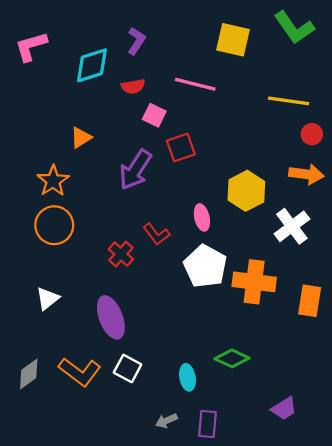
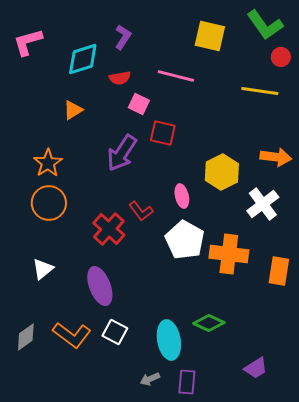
red circle: (312, 134) -> (281, 57), moved
orange triangle: (81, 137) -> (73, 110), moved
red square: (181, 147) -> (163, 133), turned 32
red cross: (121, 254) -> (109, 229), size x1.4
cyan ellipse: (187, 377) -> (169, 340), size x1.6

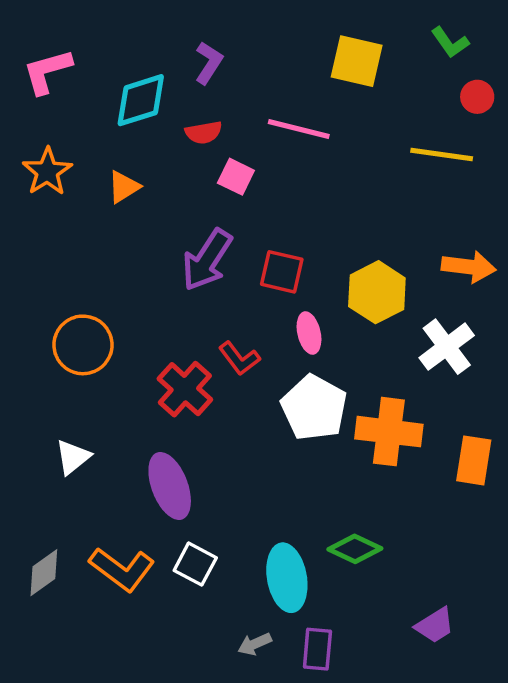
green L-shape: (265, 25) -> (450, 42), size x0.6
red square: (163, 133) -> (282, 272), moved
orange star: (48, 163) -> (47, 172), moved

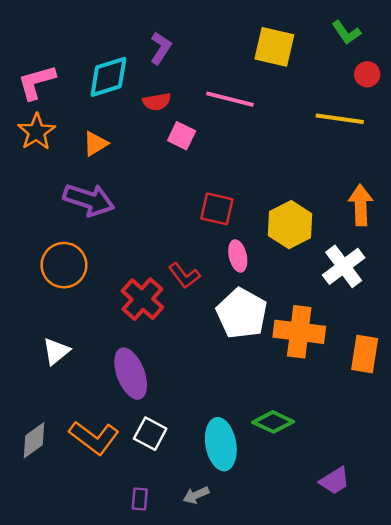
pink L-shape: (47, 71) -> (37, 82), moved
purple arrow: (207, 260) -> (89, 200), moved, turned -105
orange arrow: (469, 267) -> (361, 205), turned -99
purple rectangle: (317, 649) -> (140, 499), moved, size x0.7

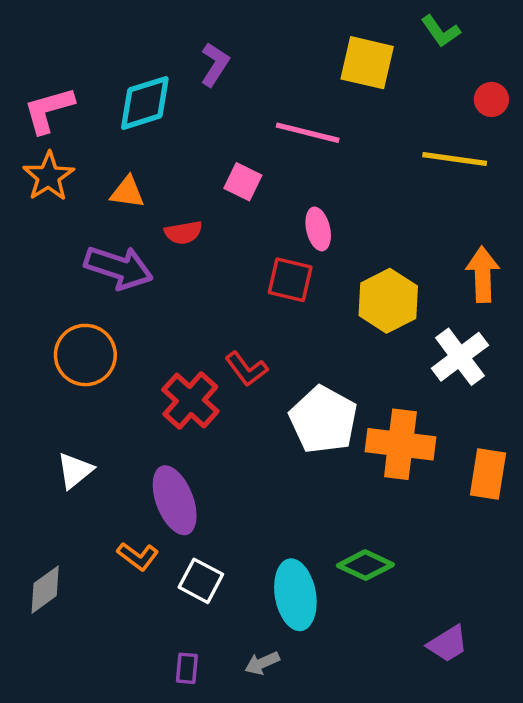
green L-shape: (346, 32) -> (441, 31), moved
red semicircle: (157, 102) -> (183, 232), moved
orange triangle: (95, 144) -> (127, 192), turned 40
pink ellipse: (238, 256) -> (318, 229), moved
orange L-shape: (94, 438) -> (138, 556), moved, size x0.6

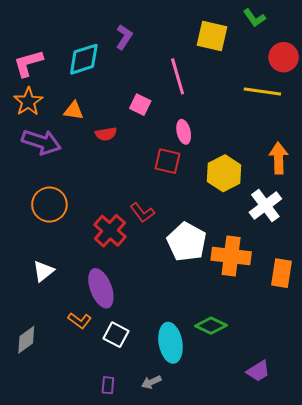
red circle: (491, 99) -> (284, 57), size x1.5
pink line: (308, 133) -> (178, 76), turned 60
purple arrow: (119, 267) -> (41, 142), moved

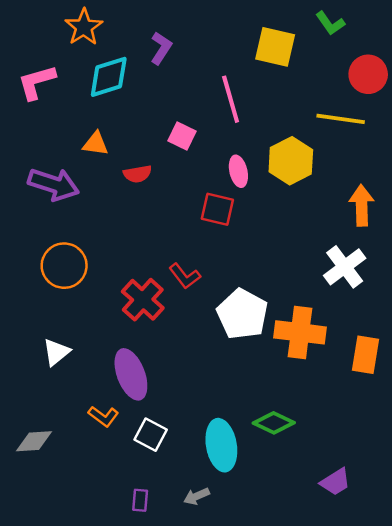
orange star: (28, 102) -> (84, 27), moved
yellow hexagon: (224, 173) -> (291, 161), moved
gray diamond: (26, 340) -> (34, 441), turned 32

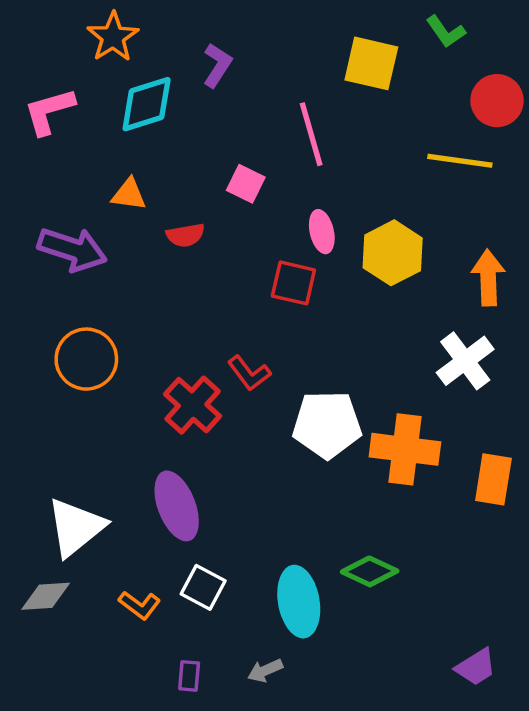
yellow hexagon: (291, 161) -> (393, 253), moved
white pentagon: (242, 314) -> (327, 425), turned -30
white triangle: (56, 352) -> (76, 527), moved, size x1.6
orange L-shape: (103, 416) -> (139, 605), moved
purple trapezoid: (335, 482) -> (476, 667), moved

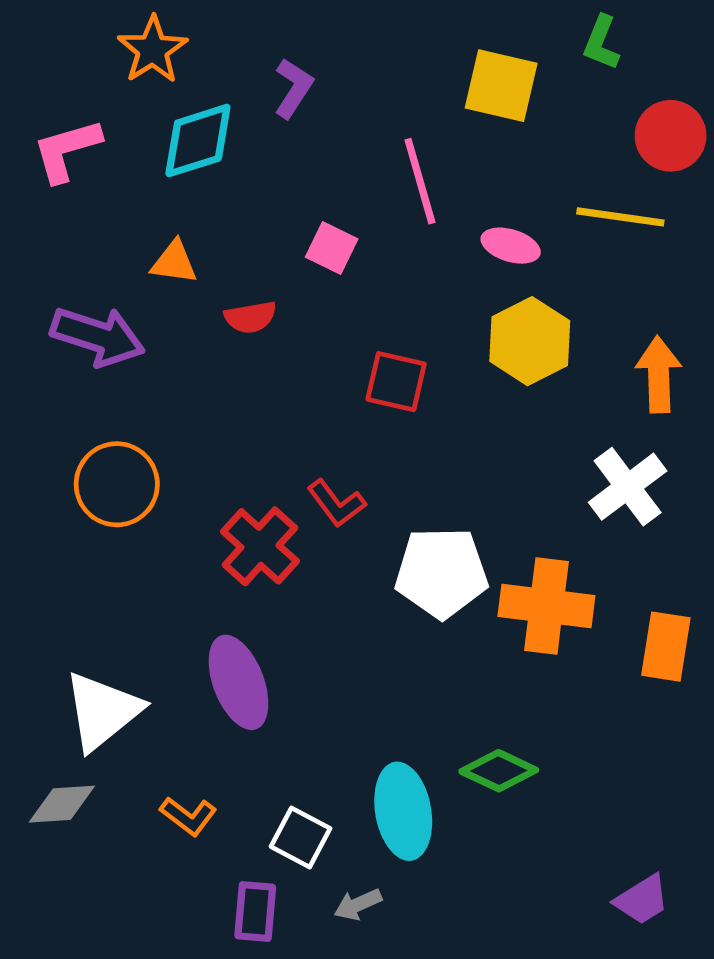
green L-shape: (446, 32) -> (601, 43), turned 57
pink ellipse: (322, 232) -> (511, 246), moved, turned -60
white square: (203, 587) -> (301, 838), moved
purple rectangle: (189, 676) -> (255, 912), size x1.4

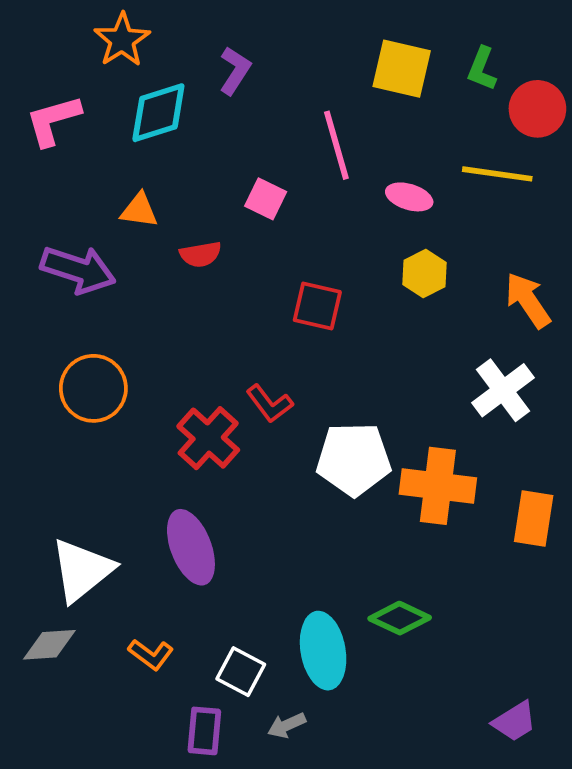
green L-shape: (601, 43) -> (482, 69), moved
yellow hexagon: (530, 341) -> (425, 273), size x0.7
orange arrow: (659, 374) -> (528, 300), turned -32

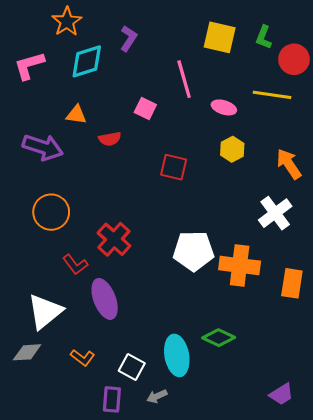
red L-shape: (269, 404) -> (75, 264), moved

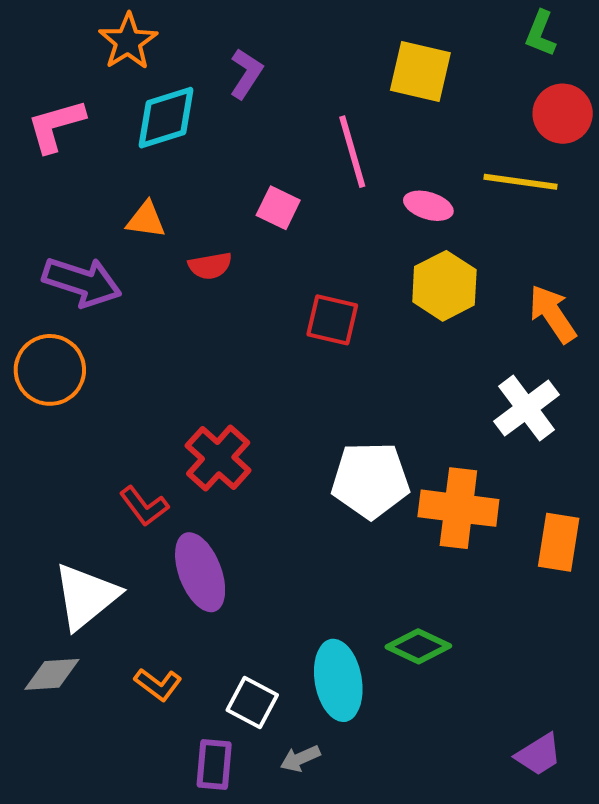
green L-shape: (264, 37) -> (541, 34), moved
yellow hexagon: (232, 149) -> (444, 286), size x1.4
orange circle: (51, 212) -> (50, 370), moved

